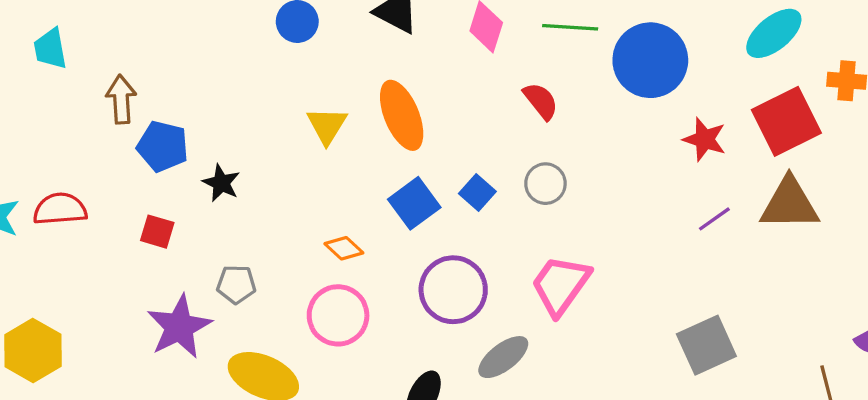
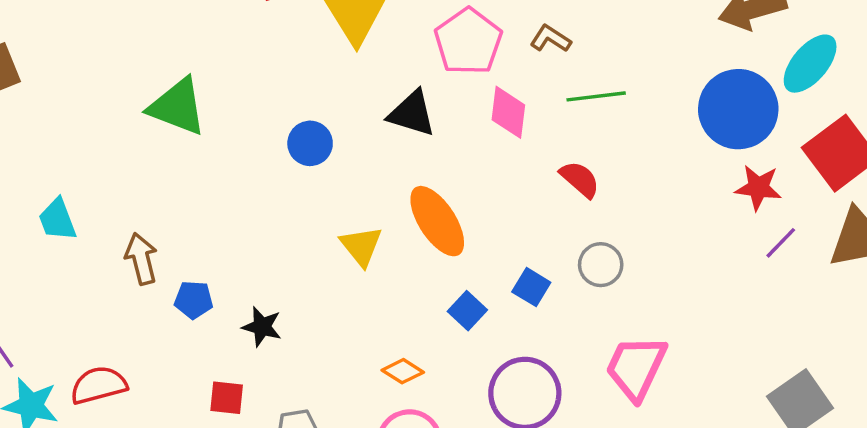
blue circle: (650, 60) -> (738, 109), moved
blue pentagon: (163, 146) -> (194, 300), size x0.7
blue square: (414, 203) -> (467, 311), size x0.7
purple line: (714, 219) -> (781, 243), moved
red square: (157, 232) -> (227, 398), moved

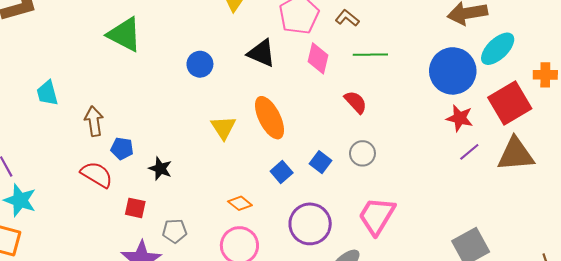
red semicircle: (99, 385) -> (97, 175), moved, turned 40

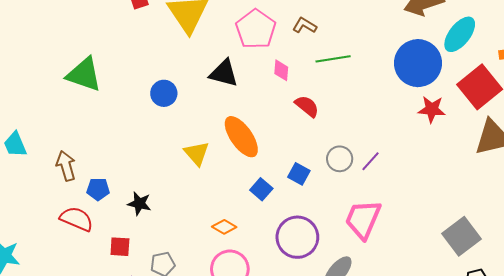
pink diamond: (318, 58) -> (281, 70), size x0.7
red semicircle: (356, 102) -> (307, 106), moved
purple line: (469, 152) -> (371, 161), moved

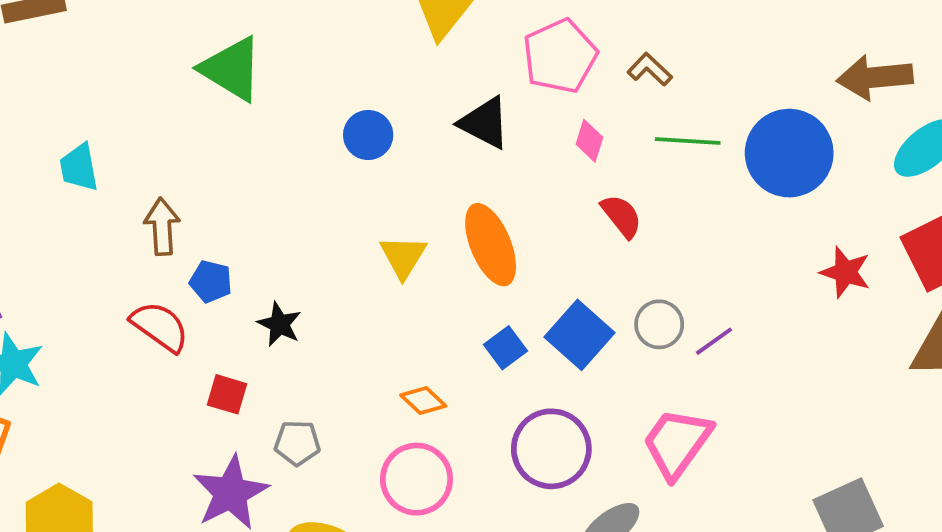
blue circle: (418, 63) -> (789, 153), moved
blue square: (299, 174) -> (580, 335), size x1.6

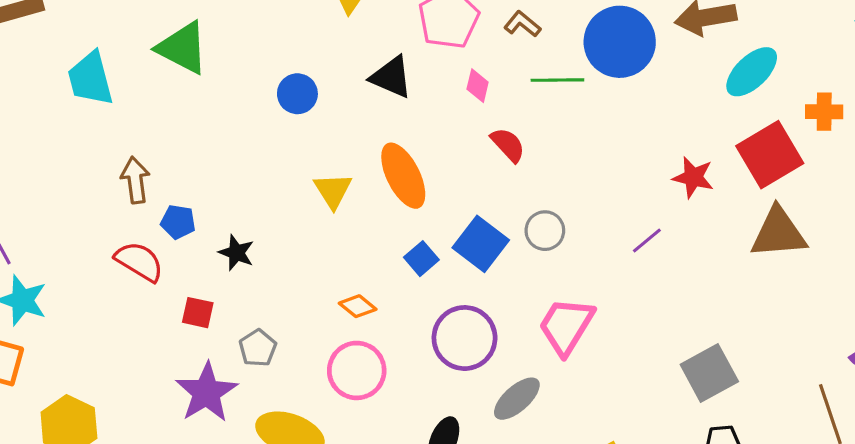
blue circle: (789, 153) -> (620, 42), moved
cyan trapezoid: (79, 167) -> (90, 79), moved, size x1.4
purple line: (714, 341) -> (647, 241), moved
gray pentagon: (297, 443) -> (258, 348), turned -30

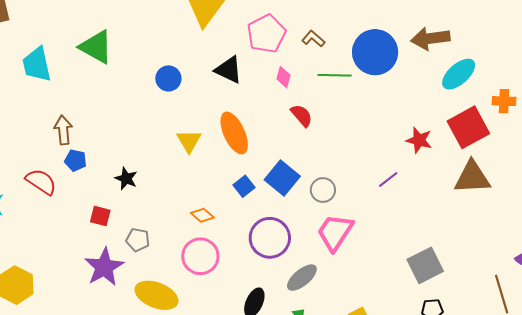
blue pentagon: (178, 222) -> (76, 160), moved
gray circle: (545, 231) -> (323, 190), moved
red semicircle: (139, 261) -> (41, 182), moved
gray pentagon: (258, 348) -> (138, 240), turned -30

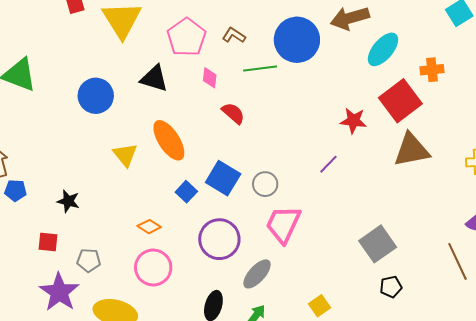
blue circle: (168, 78) -> (96, 96), size x1.4

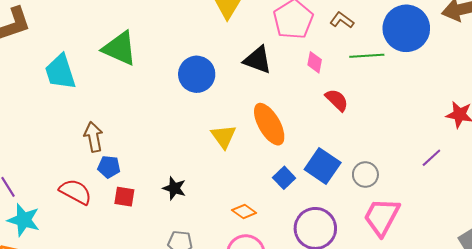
black star: (68, 201) -> (174, 188), moved
red square: (48, 242) -> (124, 197), moved

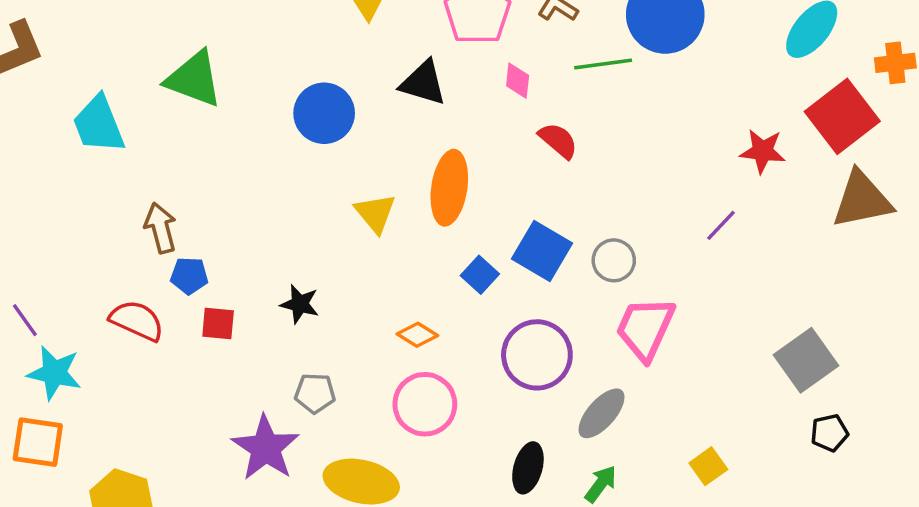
orange ellipse: (269, 124) -> (449, 188), turned 42

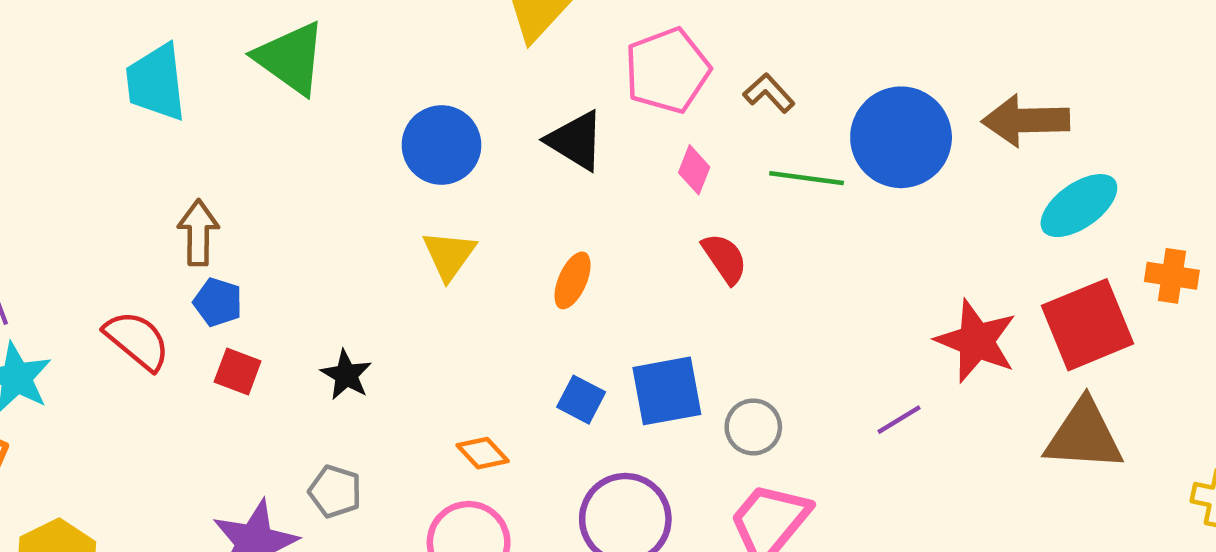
red star: (763, 151) -> (976, 341), size x1.4
orange ellipse: (449, 188) -> (573, 280), size x0.6
yellow triangle: (375, 213) -> (449, 255), moved
blue square: (542, 251) -> (667, 391), turned 34
blue square: (480, 275) -> (581, 400), turned -30

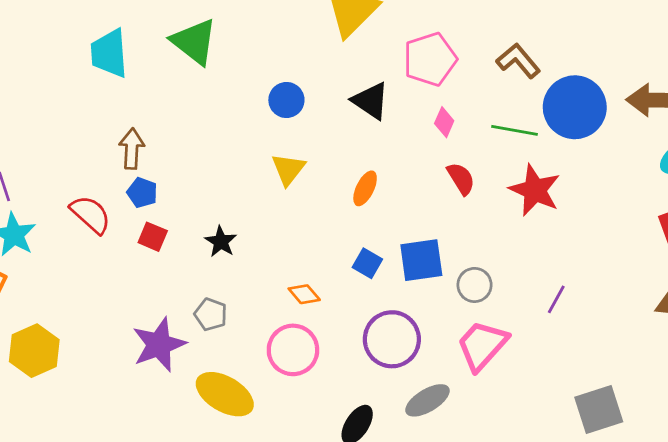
brown L-shape: (769, 93) -> (518, 61), moved, size x1.4
blue circle: (441, 145) -> (286, 100), size x0.7
red star: (976, 341) -> (535, 190), moved
purple line: (899, 420) -> (556, 299), moved, turned -32

